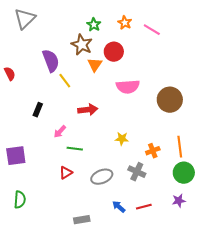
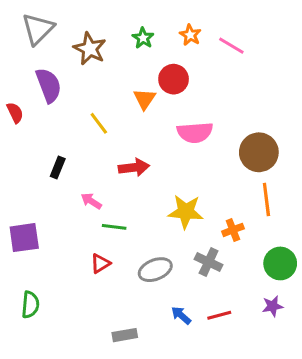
brown star: (82, 45) -> (90, 49), moved
purple semicircle: (51, 61) -> (49, 85), moved
pink arrow: (60, 132) -> (91, 201), turned 80
yellow star: (122, 139) -> (186, 212), size x1.6
orange line: (180, 147) -> (266, 200), moved

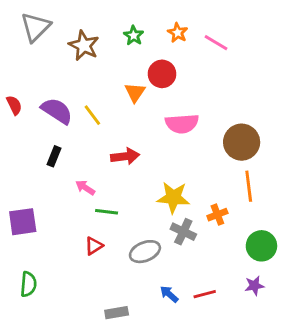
purple semicircle: (49, 85) -> (57, 111), moved, turned -36
gray cross: (209, 262) -> (183, 232), moved

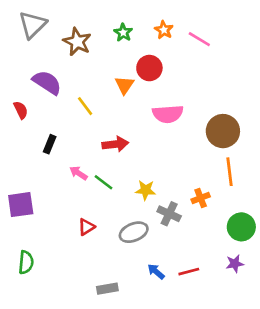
red semicircle: (14, 105) -> (21, 110), moved
purple semicircle: (57, 111) -> (47, 82), moved
yellow star: (173, 198) -> (145, 190), moved, size x0.7
green line: (107, 212) -> (103, 182), moved, turned 30

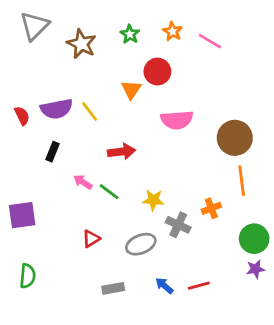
purple semicircle: (47, 82) -> (57, 109), moved, turned 136
purple star: (235, 264) -> (255, 269), moved
gray rectangle: (107, 289) -> (113, 288), moved

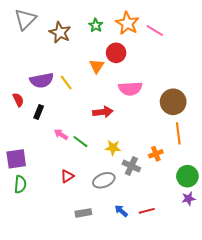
orange star: (173, 31) -> (127, 23), size x1.6
red semicircle: (22, 116) -> (18, 100), moved
red arrow: (122, 152) -> (103, 112), moved
green semicircle: (28, 276) -> (20, 184), moved

